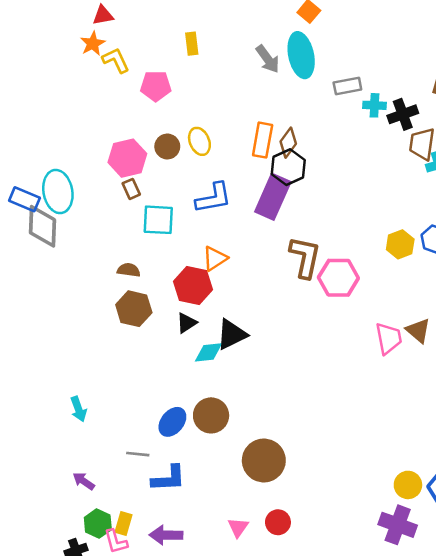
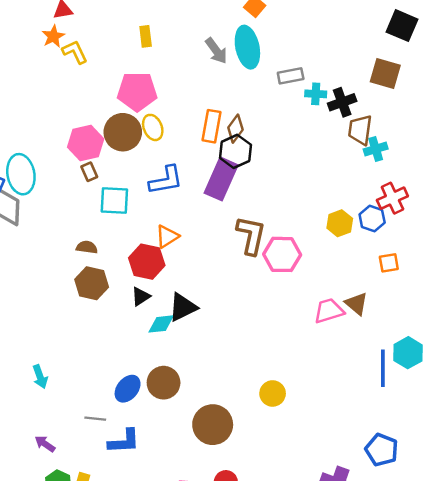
pink pentagon: (156, 86) -> (137, 91), moved, size x1.4
brown circle: (167, 147) -> (123, 132), size x1.6
pink trapezoid: (389, 338) -> (329, 311), turned -96
yellow circle: (408, 485) -> (273, 393), moved

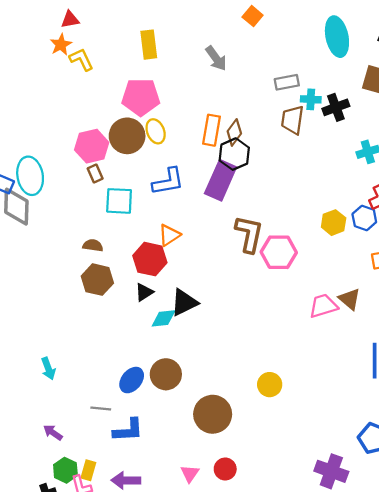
yellow rectangle: (146, 36) -> (149, 45), size x1.4
cyan ellipse: (247, 47) -> (337, 37), moved
brown trapezoid: (360, 130) -> (292, 120), moved

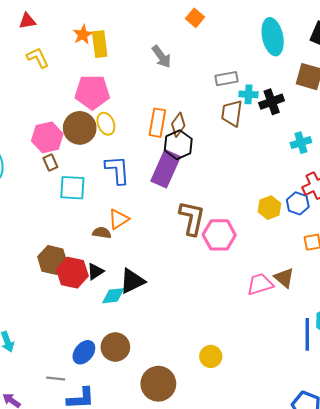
orange star: (61, 45) -> (83, 35), moved
blue L-shape: (168, 181) -> (117, 170), turned -84
brown semicircle: (93, 245) -> (102, 233), moved
red hexagon: (150, 259) -> (72, 273), moved

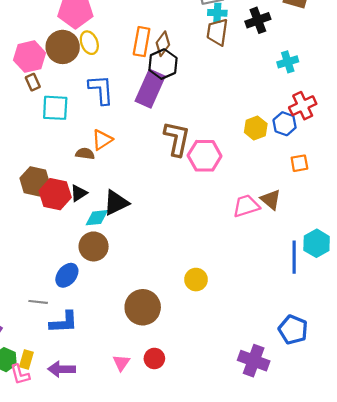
cyan cross: (249, 94) -> (217, 13), moved
brown circle: (115, 347) -> (94, 246), moved

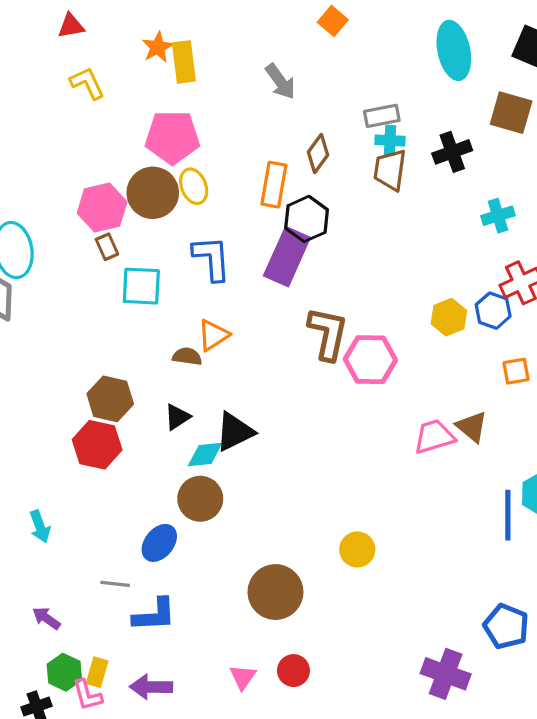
brown diamond: (163, 44) -> (318, 154), moved
red hexagon: (55, 194) -> (97, 445), moved

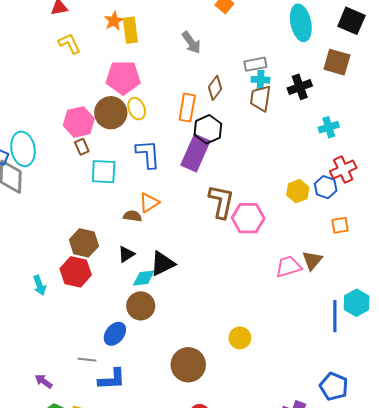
brown triangle: (472, 427) -> (312, 260), turned 30
cyan arrow: (40, 527) -> (40, 285), moved

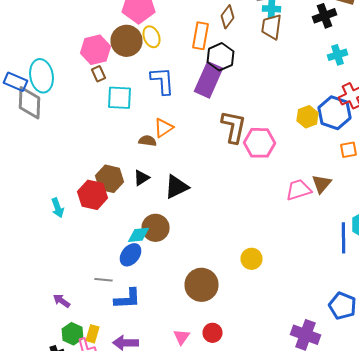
black cross: (300, 87) -> (324, 16), moved
blue hexagon: (326, 187) -> (334, 113), size x1.5
brown hexagon: (84, 243) -> (110, 179), moved
cyan diamond: (144, 278) -> (138, 235), moved

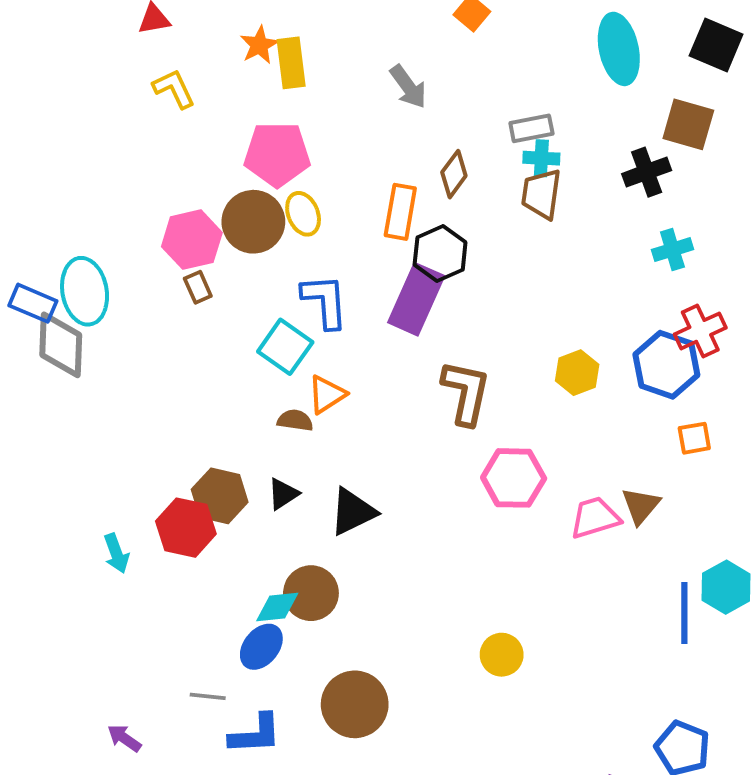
cyan square: (120, 98) -> (285, 347), moved, turned 32
yellow hexagon: (308, 117) -> (577, 373), moved
pink hexagon: (260, 143) -> (514, 478), moved
brown circle: (202, 285) -> (355, 704), moved

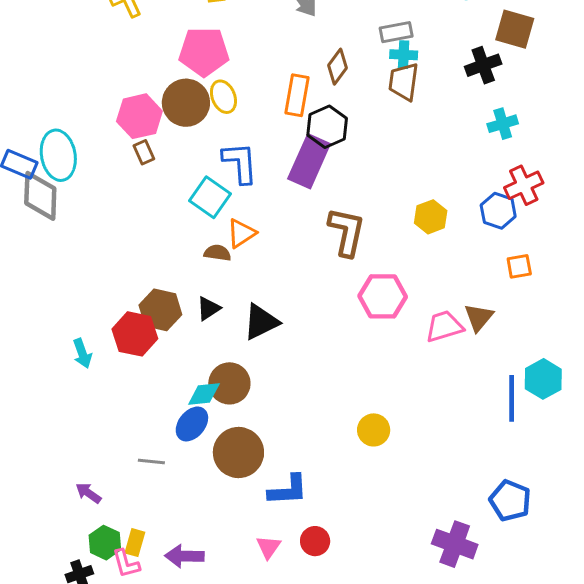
blue hexagon: (666, 365) -> (498, 211), size x0.7
brown circle: (355, 704) -> (238, 453), moved
blue L-shape: (255, 734) -> (288, 490), moved

